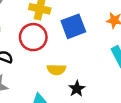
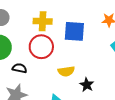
blue square: (73, 26) -> (74, 31), turned 35

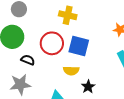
yellow cross: (43, 21) -> (68, 15), moved
blue square: (74, 31) -> (79, 46), moved

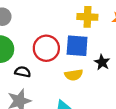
yellow cross: (68, 15) -> (87, 17), moved
black star: (88, 87) -> (102, 62), moved

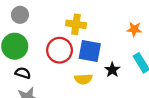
yellow cross: (87, 17) -> (76, 24), moved
black semicircle: (23, 72) -> (23, 73), moved

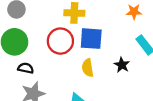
black star: (112, 70) -> (122, 65), moved
yellow semicircle: (83, 79) -> (88, 68), turned 90

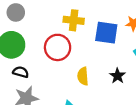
blue square: (91, 39) -> (106, 33), moved

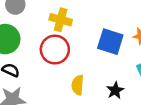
yellow cross: (74, 20) -> (61, 20), moved

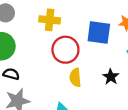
red circle: (55, 50) -> (65, 50), moved

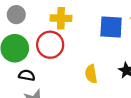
red circle: (65, 50) -> (50, 45), moved

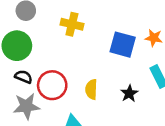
red circle: (50, 45) -> (52, 85), moved

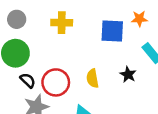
black semicircle: (24, 77) -> (28, 80), turned 35

